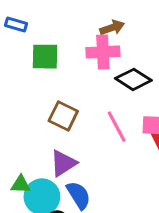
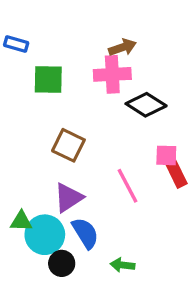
pink line: (117, 127) -> (127, 186), moved

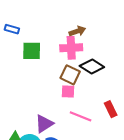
brown square: (68, 145) -> (70, 75), moved
pink square: (166, 155) -> (68, 91), moved
pink line: (127, 186) -> (81, 116), turned -40

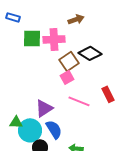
pink cross: (71, 48) -> (54, 39), moved
brown square: (70, 75) -> (69, 61), turned 30
pink square: (68, 91) -> (67, 77), turned -32

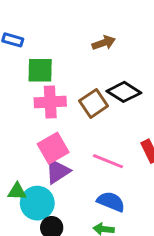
pink cross: (54, 39) -> (50, 102), moved
pink square: (67, 77) -> (53, 148), moved, size x1.5
blue semicircle: (54, 129) -> (111, 202), moved, turned -36

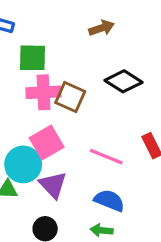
brown square: (94, 103) -> (70, 97), moved, turned -32
purple triangle: (57, 171) -> (53, 185), moved, turned -40
cyan circle: (37, 203) -> (23, 164), moved

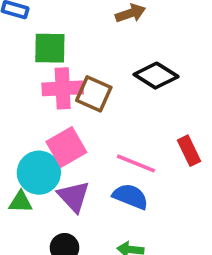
blue semicircle: (109, 201) -> (130, 196), moved

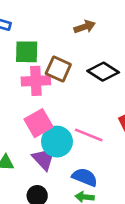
brown square: (94, 94) -> (58, 69), moved
cyan circle: (39, 173) -> (57, 142), moved
blue semicircle: (130, 196) -> (85, 177), moved

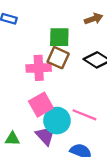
brown arrow: (85, 27) -> (94, 19), moved
green square: (27, 52) -> (59, 37), moved

